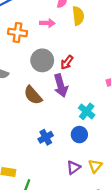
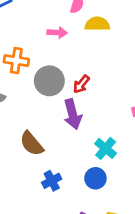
yellow semicircle: (78, 16) -> (97, 24), turned -84
orange cross: (17, 32) -> (16, 61), moved
brown semicircle: (33, 95) -> (32, 144), moved

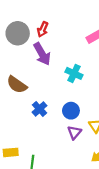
blue circle: (95, 178) -> (71, 111), moved

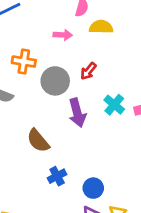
red arrow: (43, 29) -> (88, 71), moved
cyan cross: (74, 73) -> (114, 105), moved

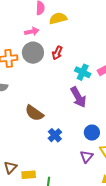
gray circle: (55, 81) -> (33, 53), moved
purple arrow: (77, 113) -> (78, 97), moved
blue circle: (93, 188) -> (92, 133), moved

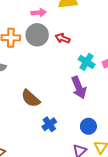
red arrow: (57, 53) -> (63, 38), turned 80

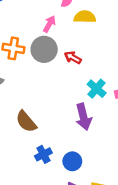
pink arrow: (39, 13) -> (49, 24), turned -64
blue circle: (88, 126) -> (72, 161), moved

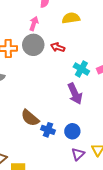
yellow semicircle: (85, 17) -> (71, 18), moved
brown semicircle: (26, 122) -> (30, 118), moved
blue cross: (43, 154) -> (48, 130), turned -32

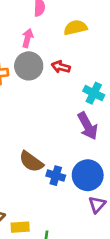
blue circle: (72, 131) -> (88, 175), size x1.5

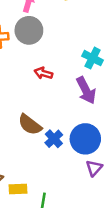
red arrow: (61, 67) -> (43, 73), moved
blue cross: (56, 176) -> (54, 139), turned 30

